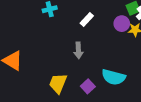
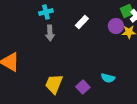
gray arrow: (79, 50) -> (50, 33), moved
cyan semicircle: (113, 77) -> (108, 78), size x0.6

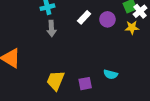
purple circle: (116, 26) -> (107, 19), moved
purple square: (83, 87) -> (85, 84), turned 32

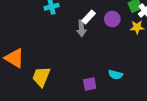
gray arrow: (51, 29) -> (81, 28), moved
yellow trapezoid: (56, 80) -> (41, 77), moved

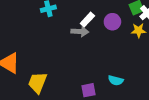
gray arrow: (81, 28) -> (80, 32), turned -84

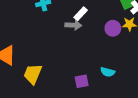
purple circle: (112, 22) -> (113, 28), moved

